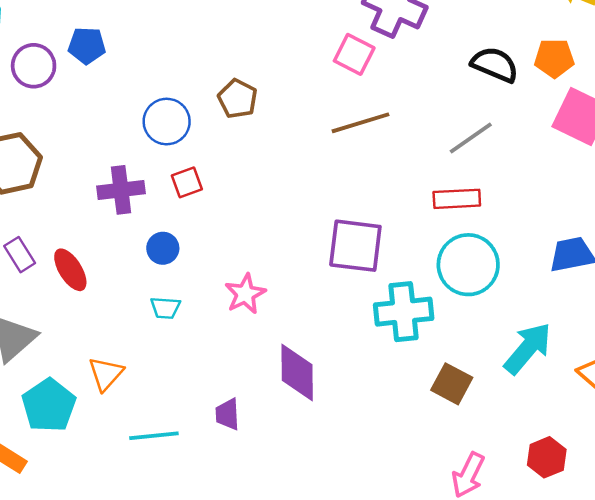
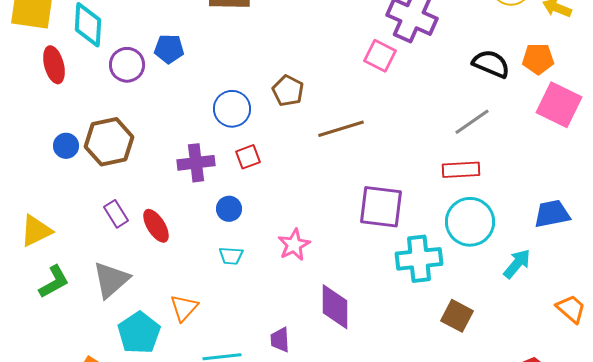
brown line: (360, 123) -> (341, 129), moved
cyan arrow: (528, 348) -> (517, 264), moved, size x0.7

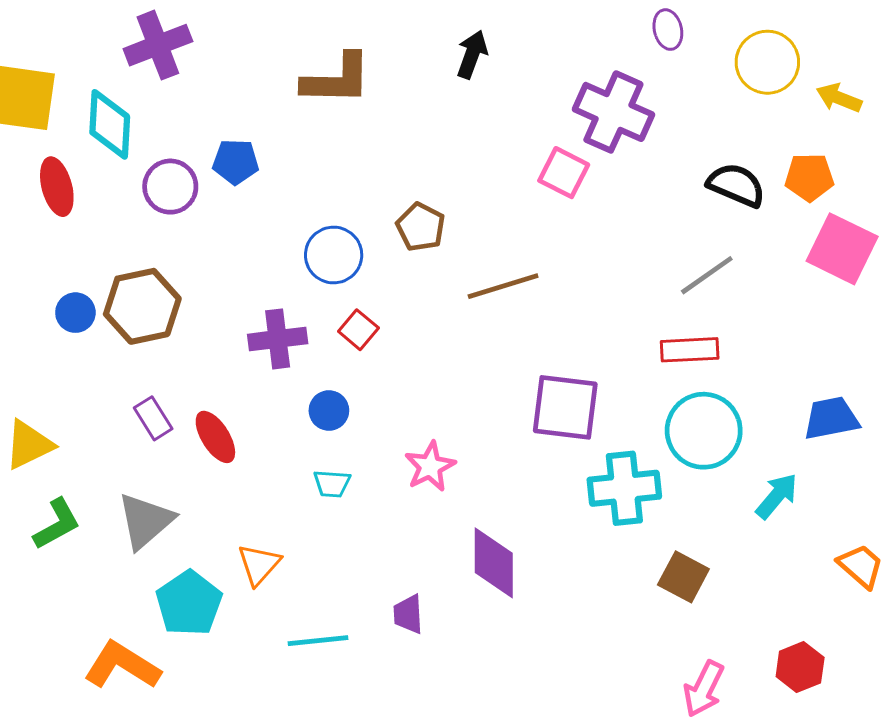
red square: (248, 157) -> (358, 330), turned -30

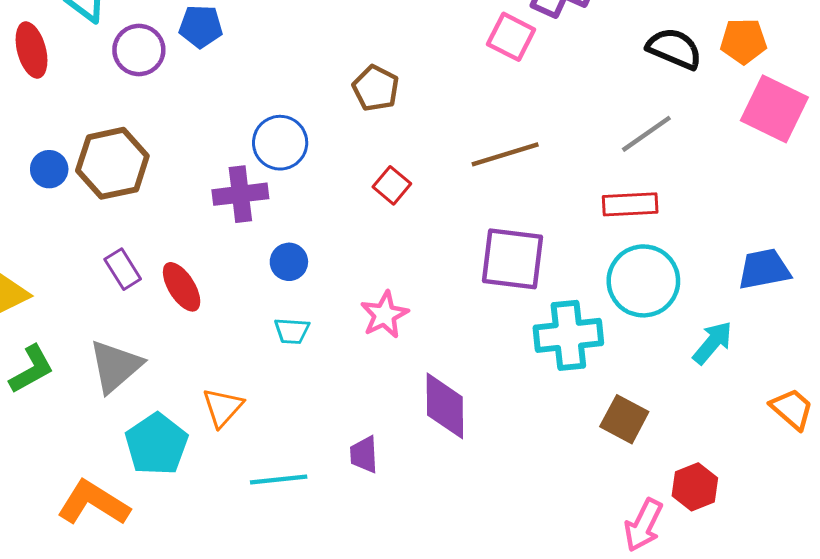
blue circle: (334, 255) -> (280, 143), moved
brown line: (503, 286) -> (505, 154), moved
red square: (358, 330) -> (392, 185), moved
red hexagon: (800, 667) -> (695, 487), moved

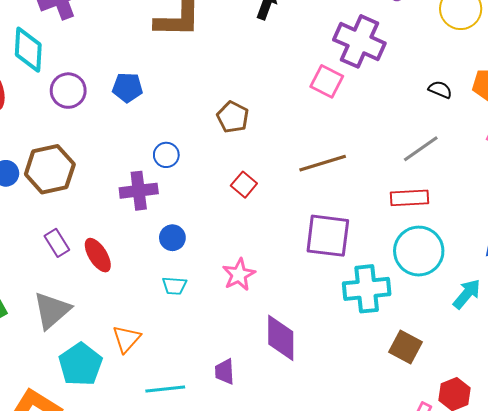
blue pentagon: (201, 26) -> (127, 87), moved
black semicircle: (674, 49) -> (440, 90), size x0.6
blue circle: (280, 143) -> (166, 155), size x0.7

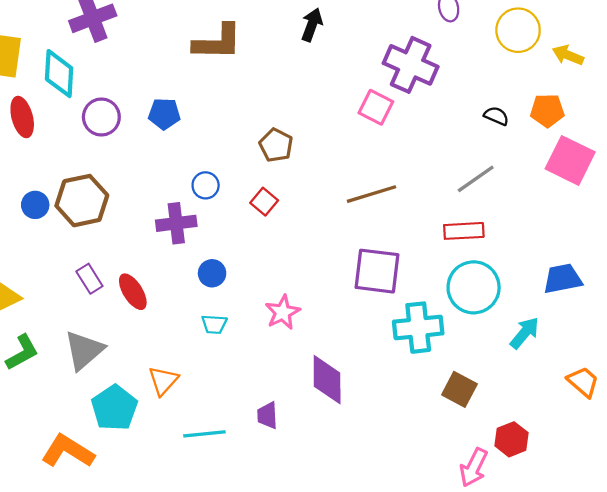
red square: (244, 185) -> (264, 202), moved

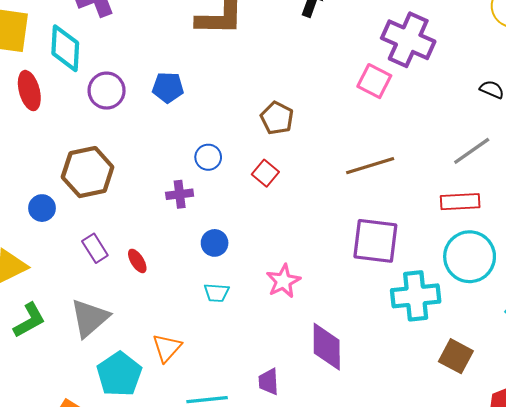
blue circle: (35, 205) -> (42, 208), moved
purple cross: (176, 223) -> (180, 194), size x0.7
red ellipse: (133, 292) -> (137, 261), size x0.7

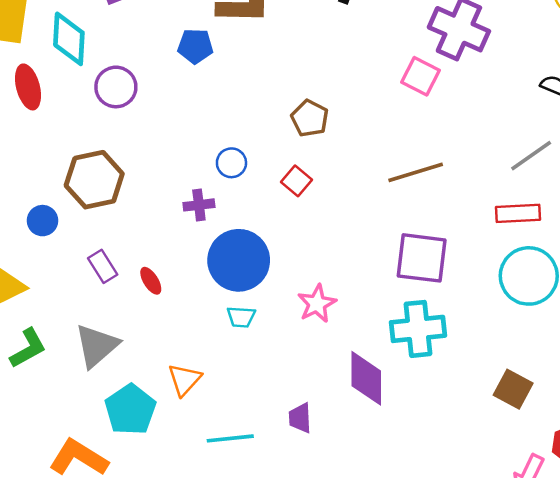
blue pentagon: (168, 87) -> (195, 46), moved
blue circle: (215, 243) -> (239, 260), size x2.0
cyan cross: (416, 296) -> (418, 329), moved

